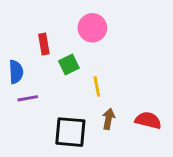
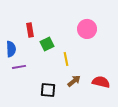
pink circle: (92, 28) -> (87, 29), moved
brown arrow: (109, 119) -> (74, 81), turned 40
black square: (70, 132) -> (48, 90), size x0.7

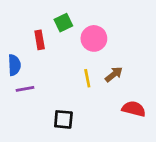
pink circle: (87, 29) -> (94, 38), moved
green square: (47, 44) -> (63, 23), moved
brown arrow: (74, 81) -> (114, 74), moved

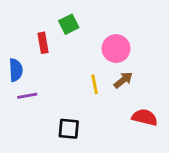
pink circle: (94, 38) -> (116, 49), moved

